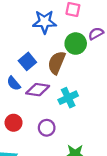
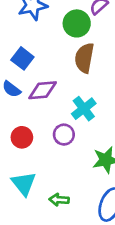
brown semicircle: (57, 63) -> (84, 58), moved
cyan cross: (68, 98) -> (84, 109), moved

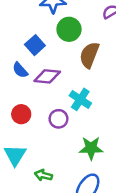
green circle: (77, 23) -> (69, 29), moved
cyan cross: (84, 109) -> (80, 99), turned -30

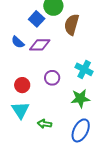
blue square: (35, 45) -> (37, 19), moved
cyan cross: (80, 99) -> (84, 69), moved
red circle: (21, 114) -> (22, 85), moved

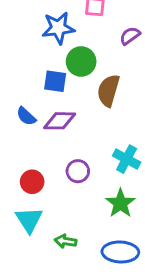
blue square: (37, 19) -> (55, 81), turned -35
green star: (80, 98) -> (120, 203), turned -30
blue ellipse: (81, 130) -> (120, 252), turned 65

